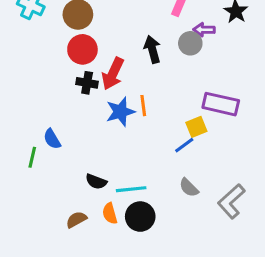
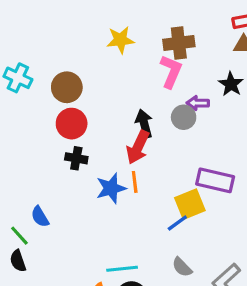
red arrow: (113, 74) -> (138, 147), moved
yellow square: (196, 127) -> (190, 204), size x1.4
green line: (32, 157) -> (19, 236), turned -55
black semicircle: (96, 182) -> (18, 261), moved, turned 50

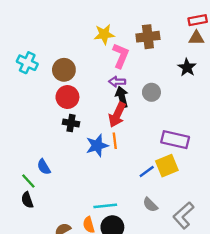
pink L-shape: (171, 71) -> (121, 56), moved
purple arrow: (198, 103) -> (117, 82), moved
yellow square: (190, 204) -> (167, 166), moved

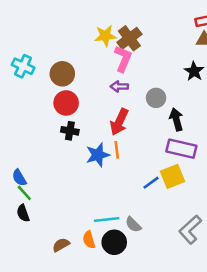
brown cross: (148, 37) -> (129, 38), moved, turned -30
black arrow: (122, 97) -> (176, 119), moved
blue semicircle: (44, 167) -> (19, 178), moved
gray semicircle: (150, 205) -> (133, 225), moved

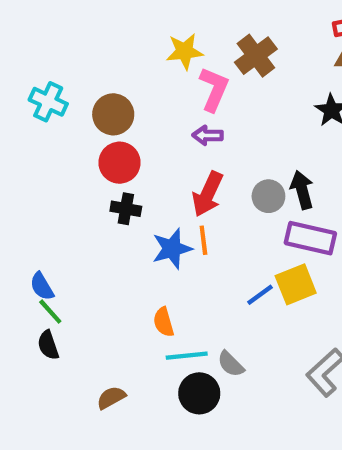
brown cross: (129, 38) -> (256, 56), moved
gray circle: (156, 98) -> (268, 196), moved
orange semicircle: (89, 240) -> (164, 322), moved

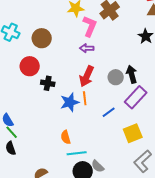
red circle: (120, 163) -> (30, 66), moved
purple rectangle: (310, 238) -> (136, 97), turned -60
yellow square: (296, 284) -> (133, 133), moved
blue line: (260, 295) -> (109, 112), moved
gray semicircle: (231, 364) -> (98, 166), moved

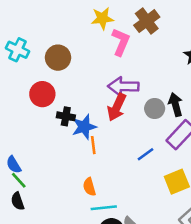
purple arrow: (87, 48) -> (123, 86), moved, size x1.6
orange line: (85, 98) -> (93, 145), moved
blue star: (70, 102) -> (84, 127), moved

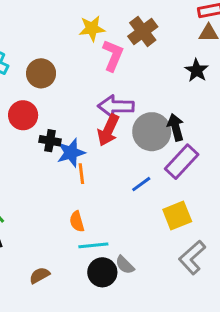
gray circle: (155, 109) -> (152, 132), size x1.6

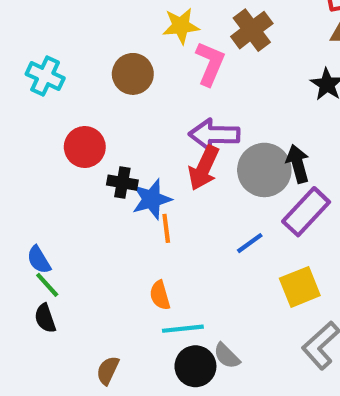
brown circle: (41, 73) -> (133, 74), moved
brown semicircle: (40, 275) -> (108, 370), turned -36

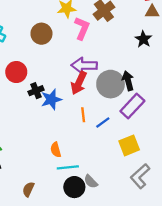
black cross: (122, 183) -> (36, 91), turned -32
orange line: (166, 228) -> (83, 115), moved

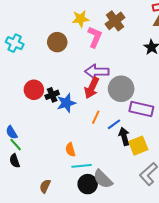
red circle: (16, 72) -> (34, 90), moved
black arrow: (128, 81) -> (124, 136), moved
purple rectangle: (132, 106) -> (141, 109), turned 60
orange line: (83, 115) -> (96, 117), turned 32
gray semicircle: (91, 182) -> (103, 179), size x1.5

